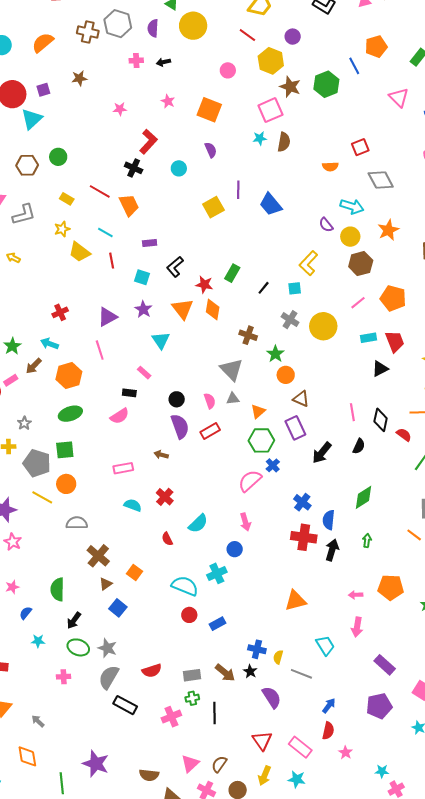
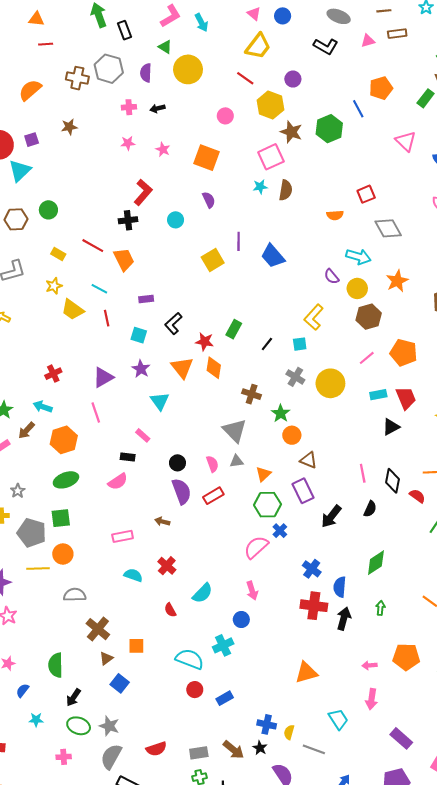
pink star: (120, 109) -> (128, 143), moved
black cross: (134, 168) -> (128, 220), turned -30
yellow line: (42, 497) -> (38, 568), turned -30
orange square: (135, 572) -> (136, 646), turned -35

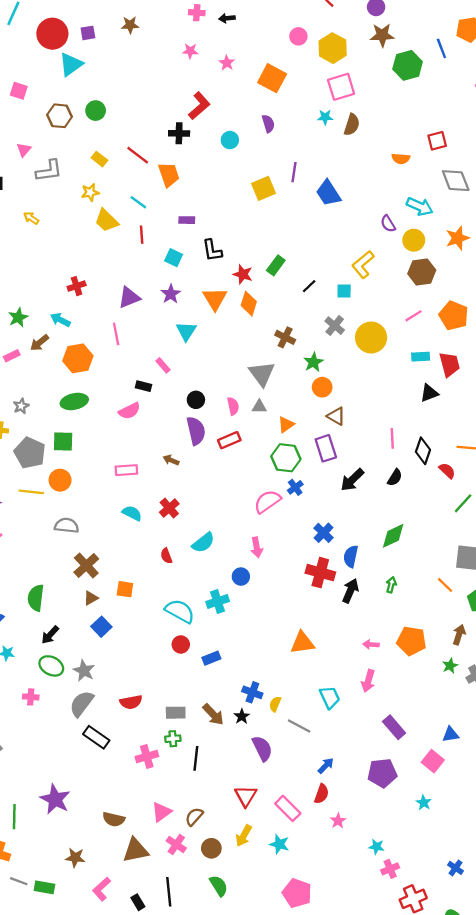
yellow hexagon: (270, 105) -> (333, 48), moved
brown star: (291, 132) -> (382, 35), moved, turned -30
black L-shape: (173, 324) -> (212, 250), turned -65

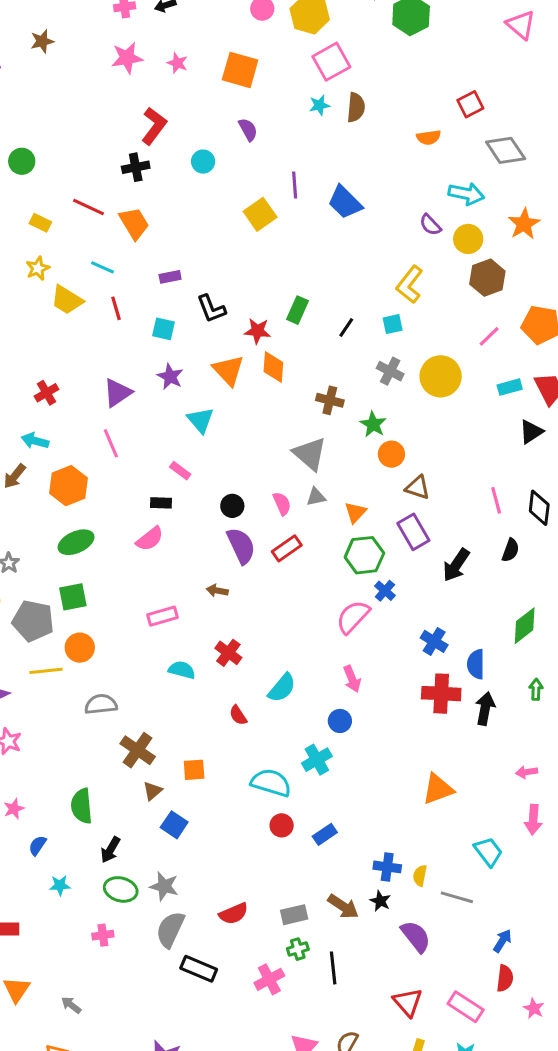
pink star: (190, 51) -> (127, 58), size x1.5

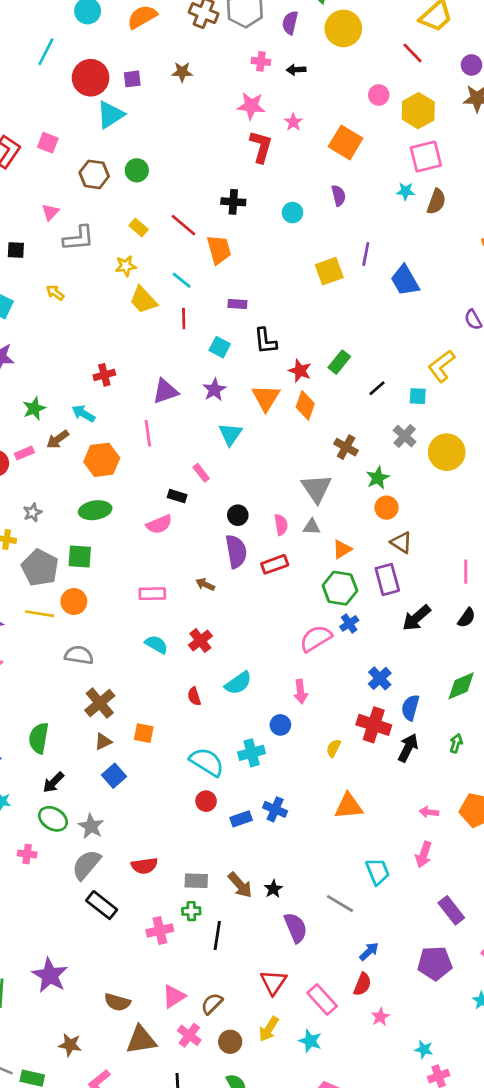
red L-shape: (154, 126) -> (261, 147), moved, turned -36
blue cross: (387, 867) -> (275, 809), moved
yellow semicircle: (420, 876) -> (334, 748), moved

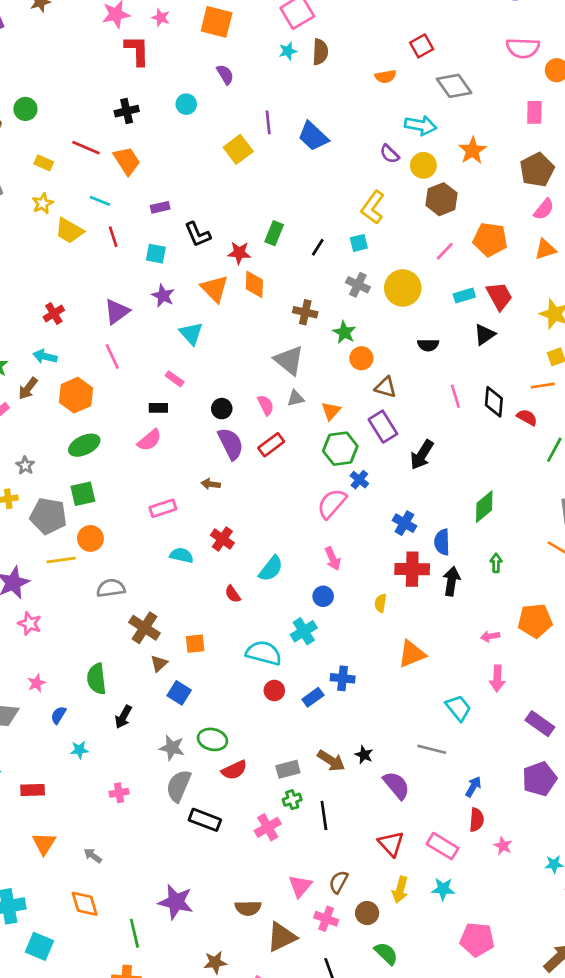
black semicircle: (467, 618) -> (428, 345), moved, turned 72
green ellipse: (53, 819) -> (213, 739), moved

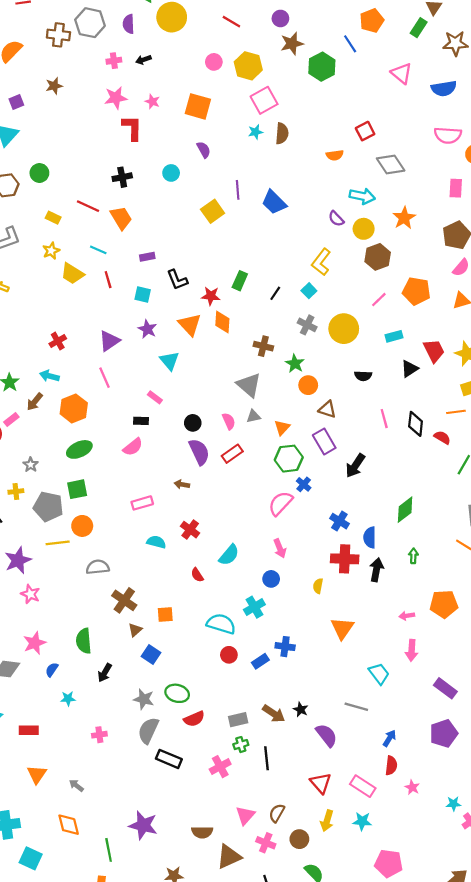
cyan square: (359, 243) -> (309, 291), turned -32
red trapezoid: (499, 296) -> (434, 351), moved
orange triangle: (412, 654) -> (342, 628), turned -35
pink star: (37, 683) -> (35, 643), size x1.5

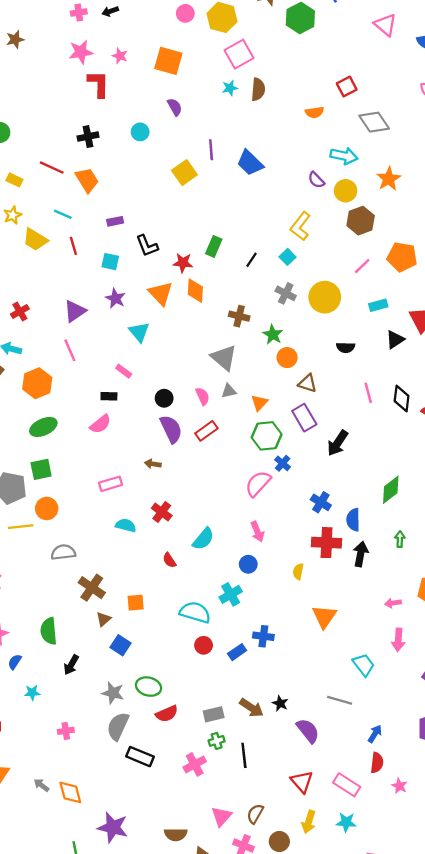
orange diamond: (69, 825) -> (70, 792), moved

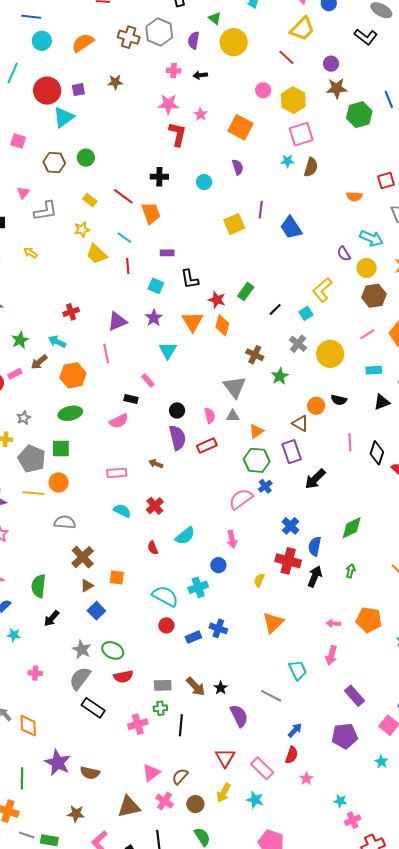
orange circle: (287, 358) -> (316, 406), moved
brown semicircle: (176, 834) -> (90, 773), moved

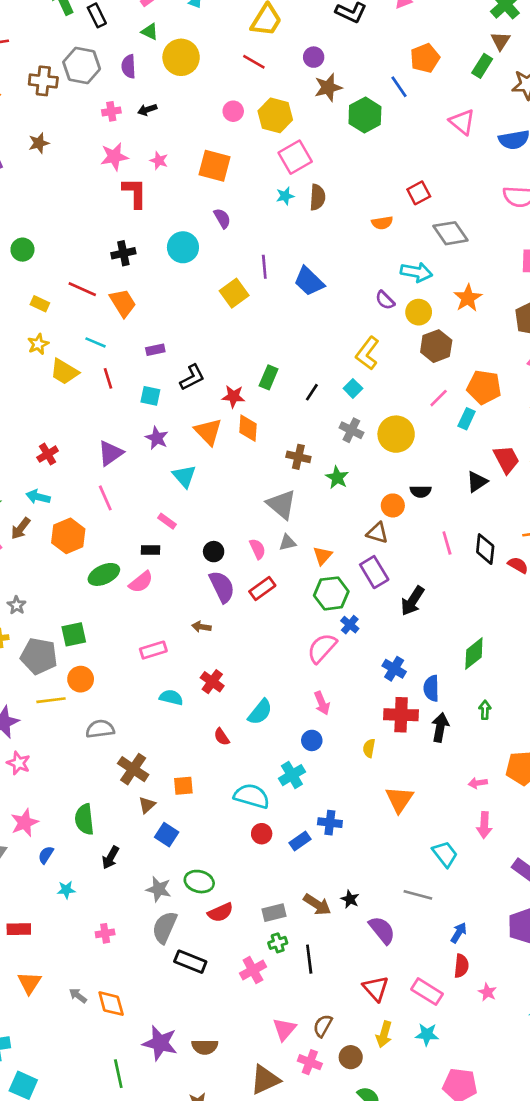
cyan circle: (204, 182) -> (183, 247), size x1.5
black L-shape: (190, 279) -> (192, 377), turned -95
cyan rectangle: (374, 370) -> (467, 419), moved, turned -49
green ellipse: (70, 413) -> (104, 574), moved

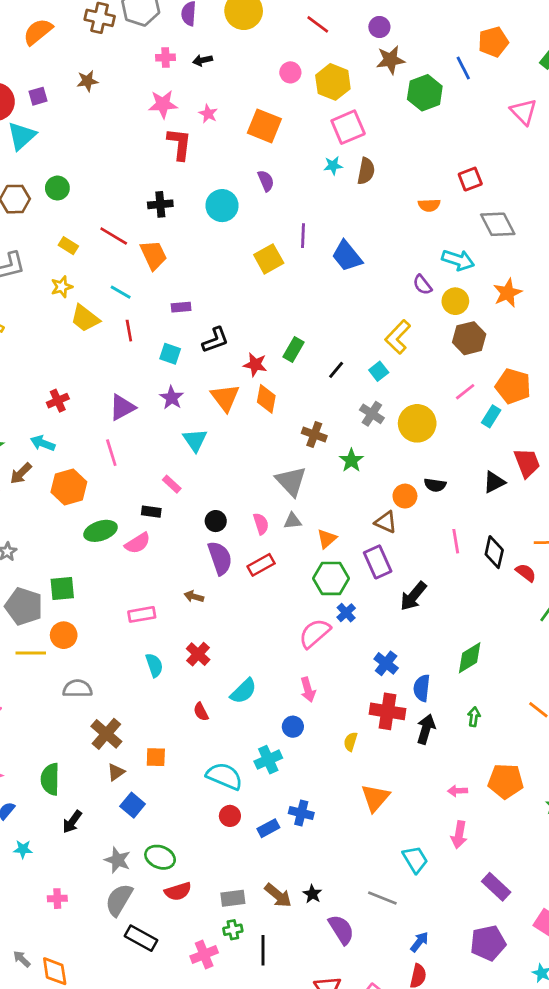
cyan semicircle: (171, 697) -> (154, 665), turned 50

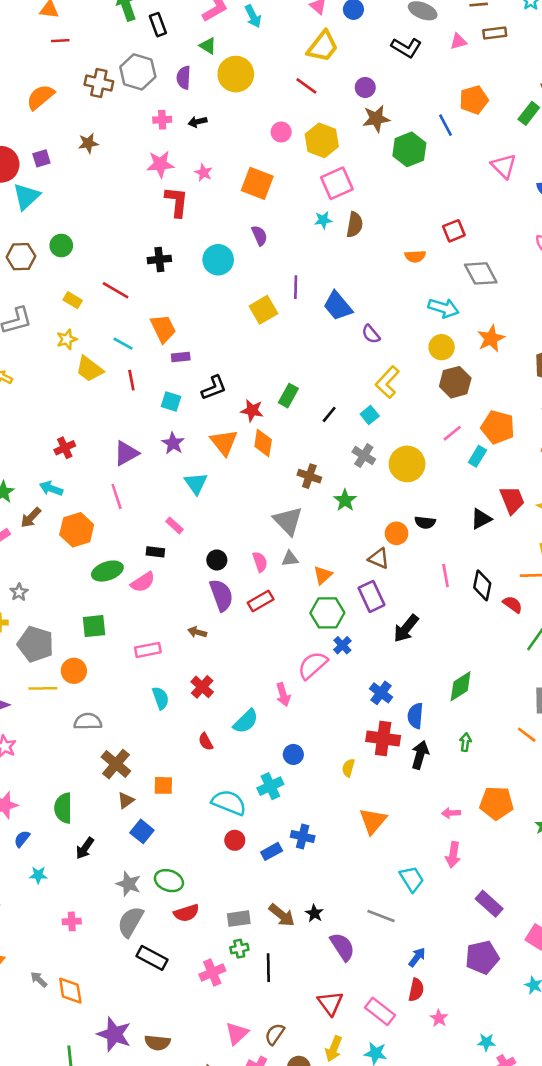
orange trapezoid: (154, 255) -> (163, 329), moved
purple semicircle: (422, 285) -> (371, 334), moved
green square: (62, 589) -> (94, 626), moved
pink arrow: (308, 690) -> (283, 695), moved

